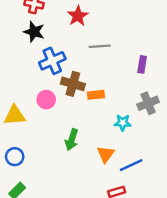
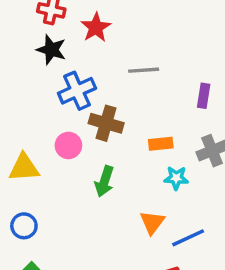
red star: (78, 16) -> (96, 27), moved
orange rectangle: (96, 95) -> (161, 144), moved
green arrow: (72, 140) -> (104, 181), moved

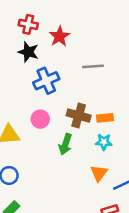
brown cross: (106, 123) -> (79, 116), moved
cyan star: (176, 178) -> (104, 142), moved

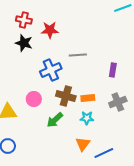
red star: (59, 36) -> (50, 30), turned 30
blue cross: (46, 81) -> (51, 70), moved
green arrow: (65, 144) -> (55, 120), turned 30

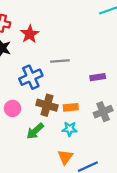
red star: (50, 30) -> (30, 34), turned -30
purple rectangle: (113, 70) -> (98, 77), turned 72

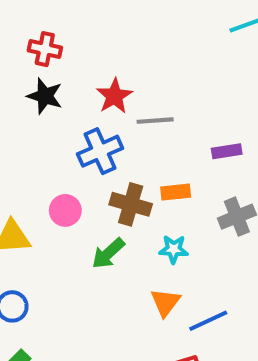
red star: (30, 34) -> (114, 96), moved
orange rectangle: (71, 107) -> (176, 192), moved

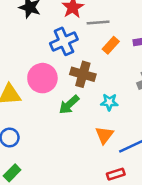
orange rectangle: (176, 192) -> (111, 45), moved, turned -42
pink circle: (65, 210) -> (42, 78), size x1.5

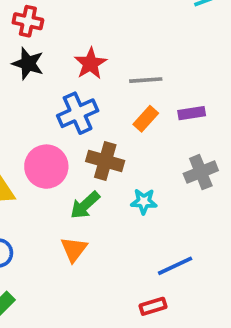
gray line: (98, 22) -> (146, 80), moved
orange triangle: (104, 135) -> (74, 249), moved

